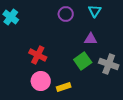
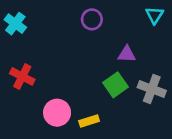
cyan triangle: (95, 11) -> (155, 15), moved
red cross: (38, 55) -> (22, 76), moved

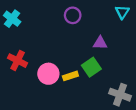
gray cross: (152, 89) -> (120, 95), moved
pink circle: (57, 113) -> (48, 74), moved
yellow rectangle: (89, 121) -> (70, 76), moved

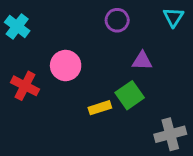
purple circle: (73, 15) -> (117, 20), moved
pink circle: (48, 74) -> (66, 66), moved
gray cross: (120, 95) -> (170, 134), turned -35

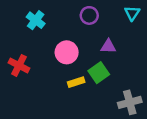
cyan cross: (17, 26) -> (36, 20), moved
pink circle: (66, 66) -> (67, 52), moved

